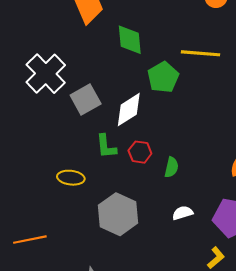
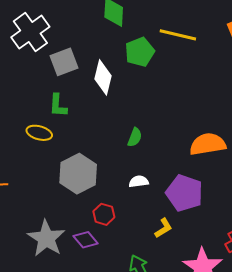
white diamond: (129, 110) -> (103, 77), turned -52
green L-shape: (106, 146) -> (58, 105), moved
red hexagon: (140, 152) -> (104, 214), moved

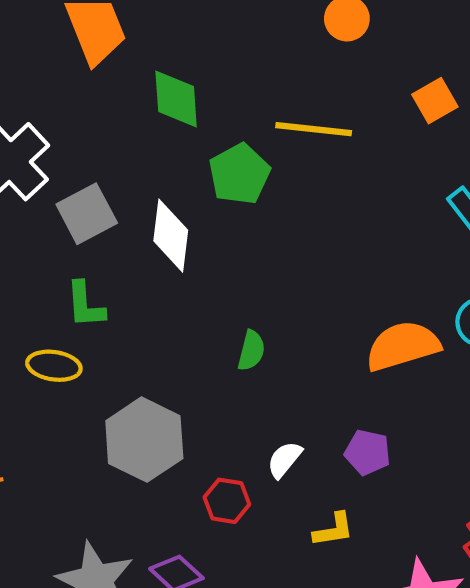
white semicircle: (139, 182) -> (284, 460), moved, turned -36
purple pentagon: (184, 193) -> (368, 452), size x0.6
red hexagon: (104, 214) -> (227, 501), moved
yellow L-shape: (163, 228) -> (333, 530), turned 30

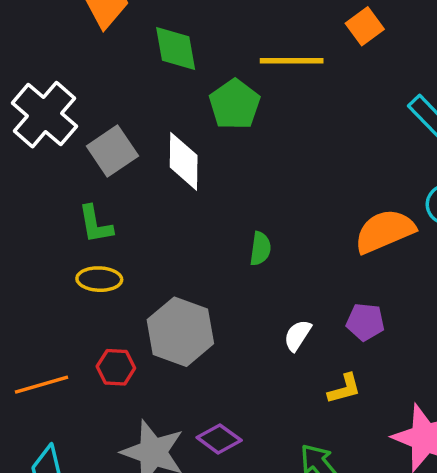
orange square: (435, 101) -> (365, 26), moved
green L-shape: (85, 305) -> (95, 224), moved
red hexagon: (227, 501) -> (116, 367), moved

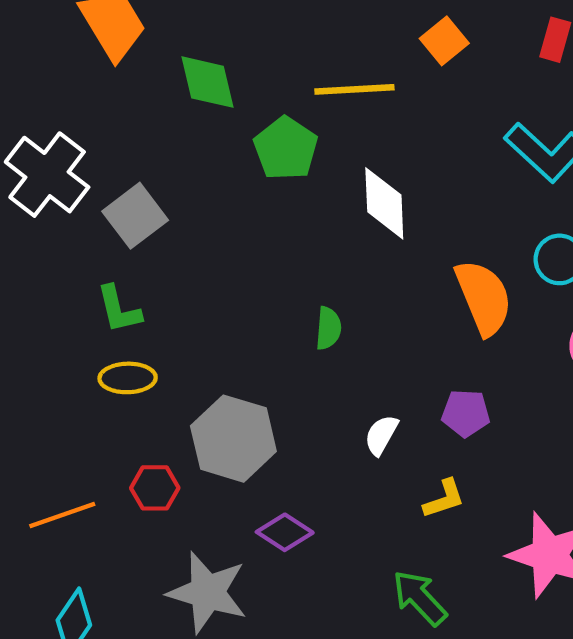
white diamond: (184, 161) -> (384, 203), moved
orange semicircle: (385, 231) -> (484, 297), turned 94
purple diamond: (219, 439) -> (285, 532), moved

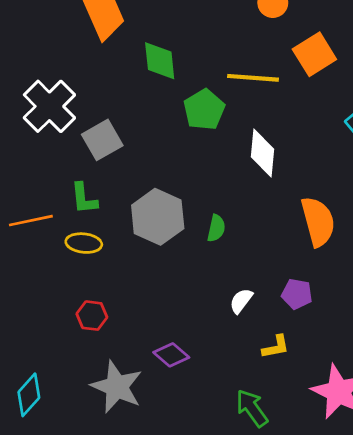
orange square: (444, 41) -> (314, 54), size x1.4
gray hexagon: (233, 439) -> (158, 217), moved
orange line: (62, 515) -> (31, 221), moved

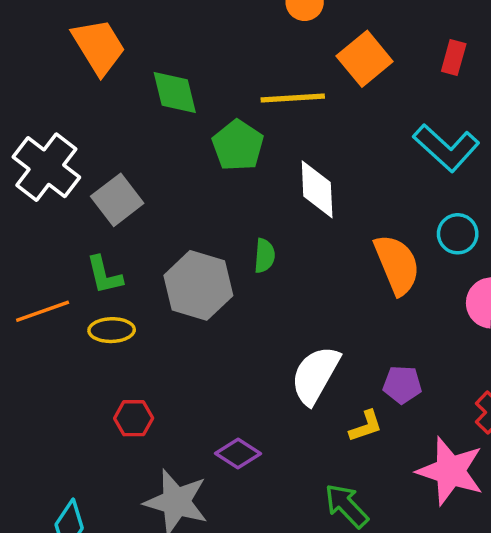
green semicircle: (216, 228) -> (265, 256), moved
purple pentagon: (297, 294) -> (402, 385), moved
white semicircle: (241, 301) -> (315, 375), size x1.8

